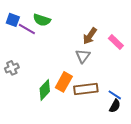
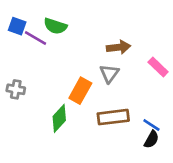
brown arrow: (90, 36) -> (119, 47), turned -132
pink rectangle: (116, 42) -> (158, 67), moved
gray cross: (12, 68) -> (16, 89), turned 32
orange rectangle: (64, 82) -> (80, 91), moved

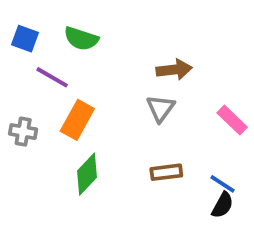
purple line: (36, 38) -> (52, 77), moved
pink rectangle: (158, 67) -> (232, 120), moved
orange rectangle: (80, 91) -> (77, 120), moved
brown rectangle: (113, 117) -> (166, 172), size x0.7

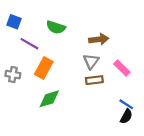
green semicircle: (81, 39) -> (56, 27), moved
pink rectangle: (232, 120) -> (122, 68), moved
brown rectangle: (166, 172) -> (94, 80), moved
green diamond: (87, 174) -> (49, 99), turned 30

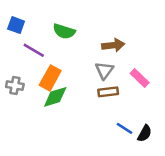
green diamond: (49, 99) -> (55, 97), moved
blue line: (126, 104) -> (124, 128), moved

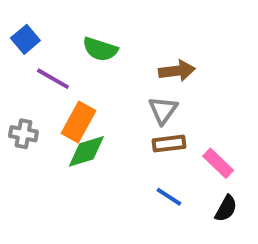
blue square: (16, 25) -> (25, 39), turned 30
pink rectangle: (140, 78) -> (218, 163), moved
blue line: (124, 128) -> (169, 197), moved

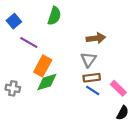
green semicircle: (100, 49) -> (54, 16), moved, turned -90
gray cross: (23, 134) -> (13, 88), moved
blue line: (169, 197) -> (93, 90), moved

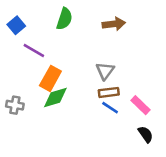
brown arrow: (96, 38) -> (114, 24), moved
black semicircle: (123, 113) -> (146, 134), turned -64

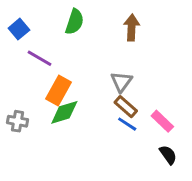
brown arrow: (114, 24) -> (132, 28), turned -80
brown rectangle: (109, 92) -> (126, 107), turned 48

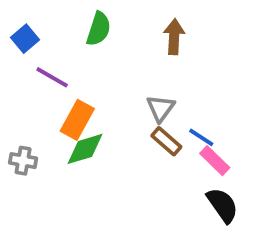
blue line: (127, 124) -> (201, 137), moved
black semicircle: (168, 155) -> (222, 205), size x1.4

